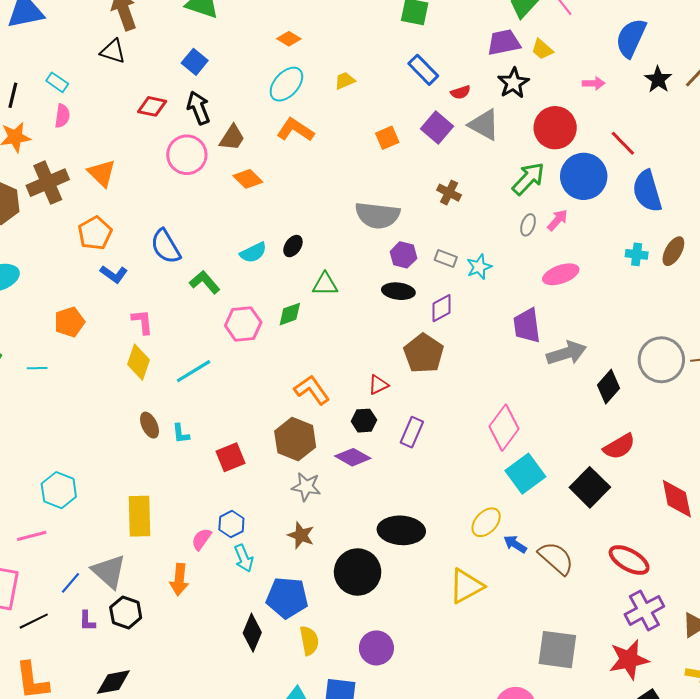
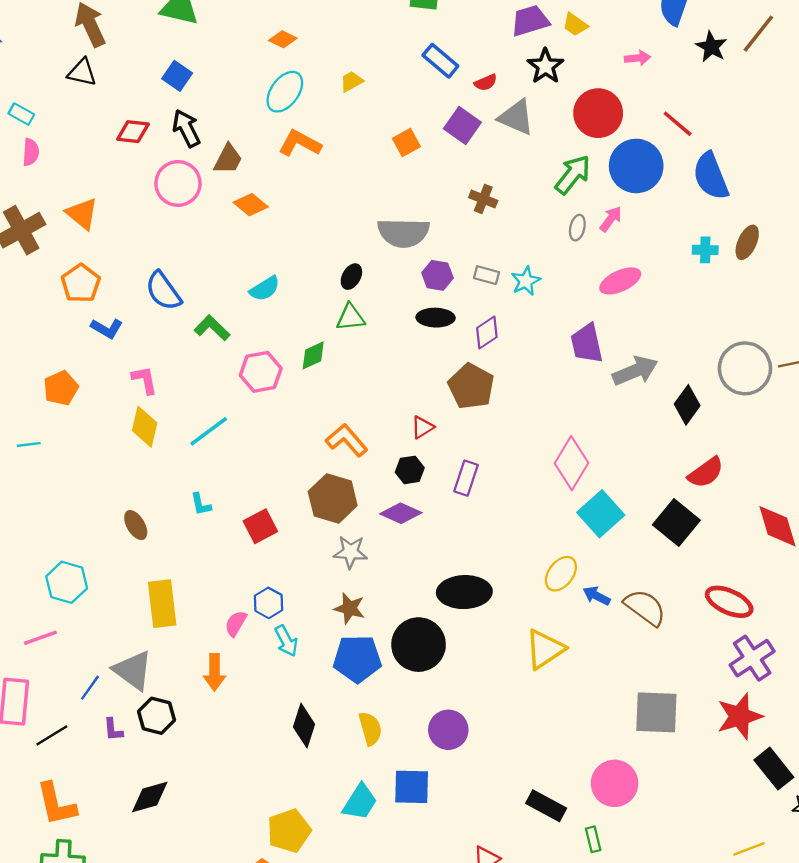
black ellipse: (293, 246) -> (351, 277), moved
brown ellipse: (149, 425) -> (136, 525), moved
blue pentagon: (287, 598) -> (357, 659), moved

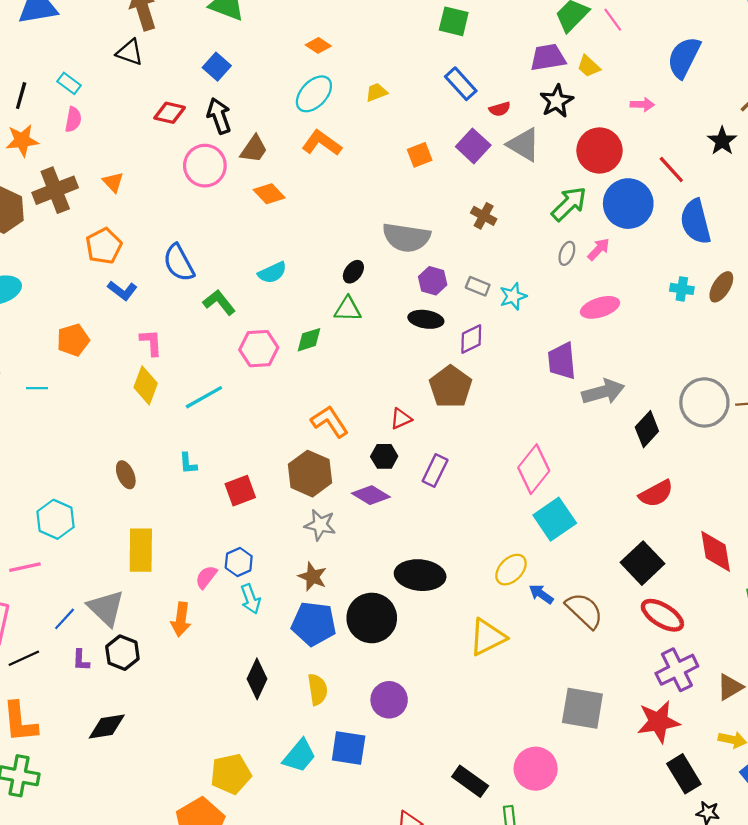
black star: (711, 47) -> (722, 141), moved
orange triangle: (82, 214) -> (113, 182), size x0.7
black square: (676, 523) -> (642, 563), moved

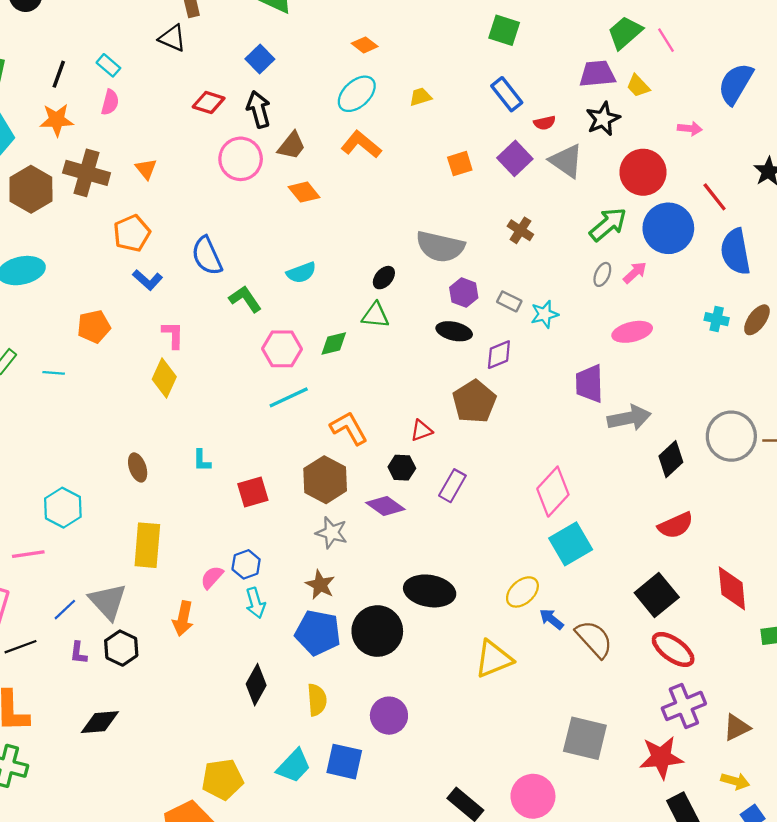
brown cross: (55, 190) -> (87, 173), turned 33
cyan line: (204, 397) -> (289, 397), moved

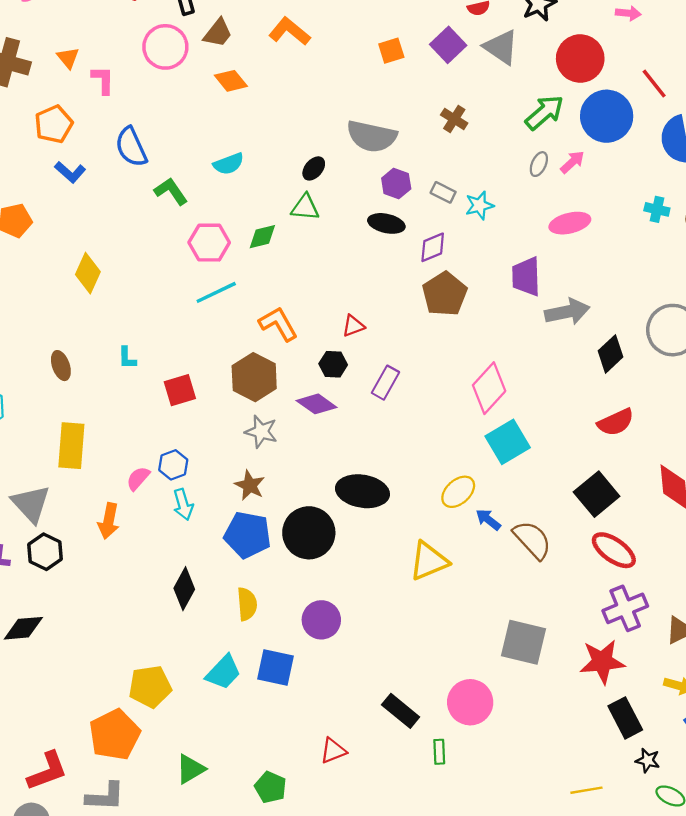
pink L-shape: (173, 335) -> (103, 80), moved
brown pentagon: (474, 402) -> (445, 294), moved

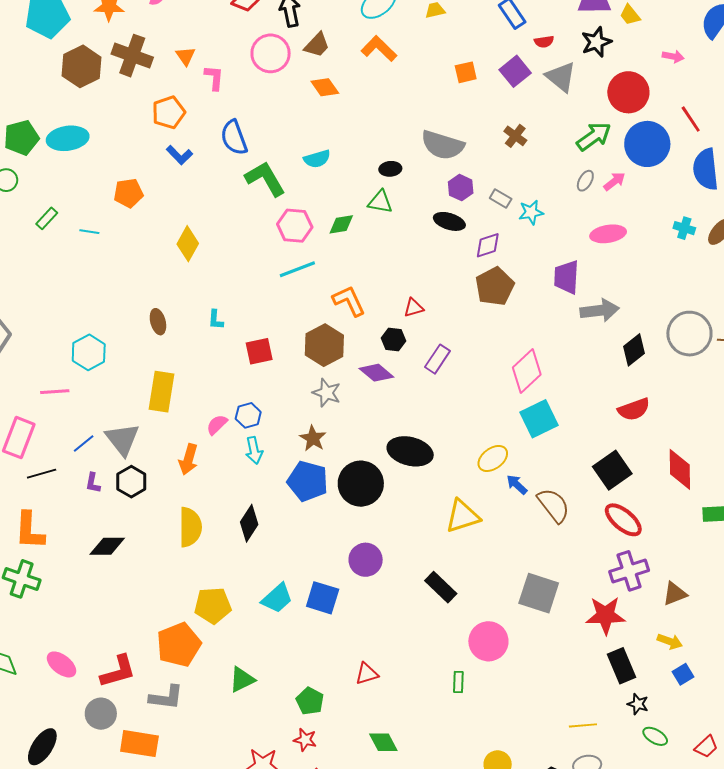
black ellipse: (314, 168) -> (390, 169), turned 40
green L-shape: (171, 191) -> (265, 179), size x1.4
yellow semicircle: (247, 604) -> (190, 527), moved, size x1.4
black rectangle: (401, 711) -> (441, 587), moved

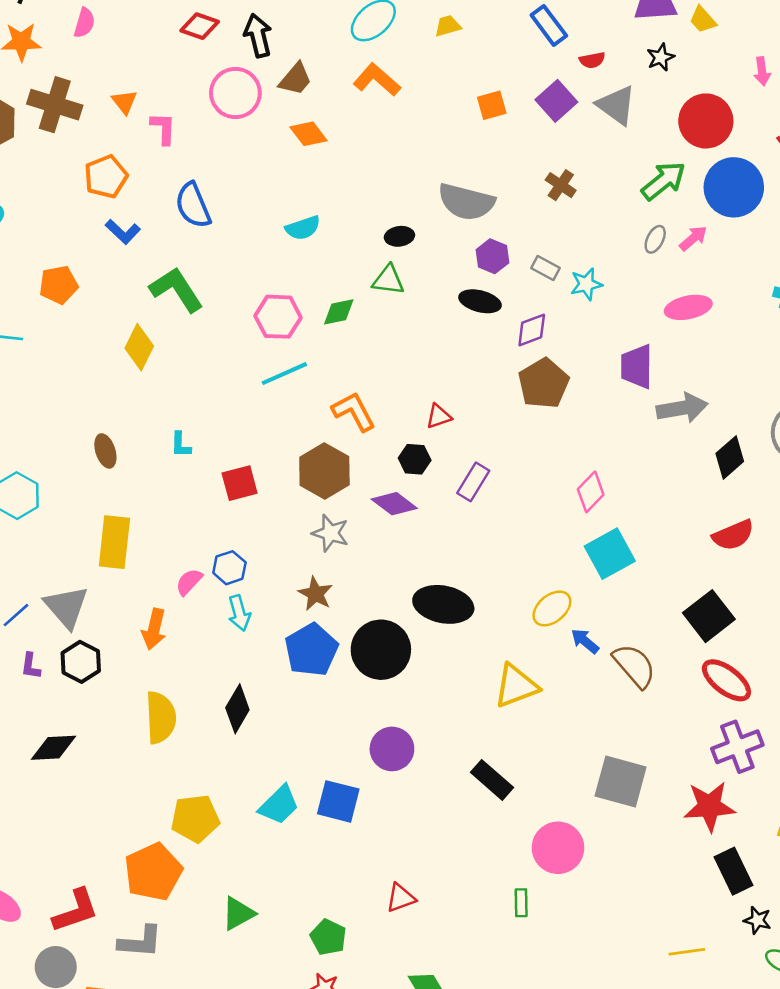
black star: (596, 42) -> (661, 57), size x0.7
pink arrow: (673, 56) -> (762, 71), turned 75
green L-shape: (265, 179) -> (176, 289), moved
pink diamond: (527, 371) -> (591, 492), size x0.7
blue pentagon: (308, 481) -> (311, 650), turned 30

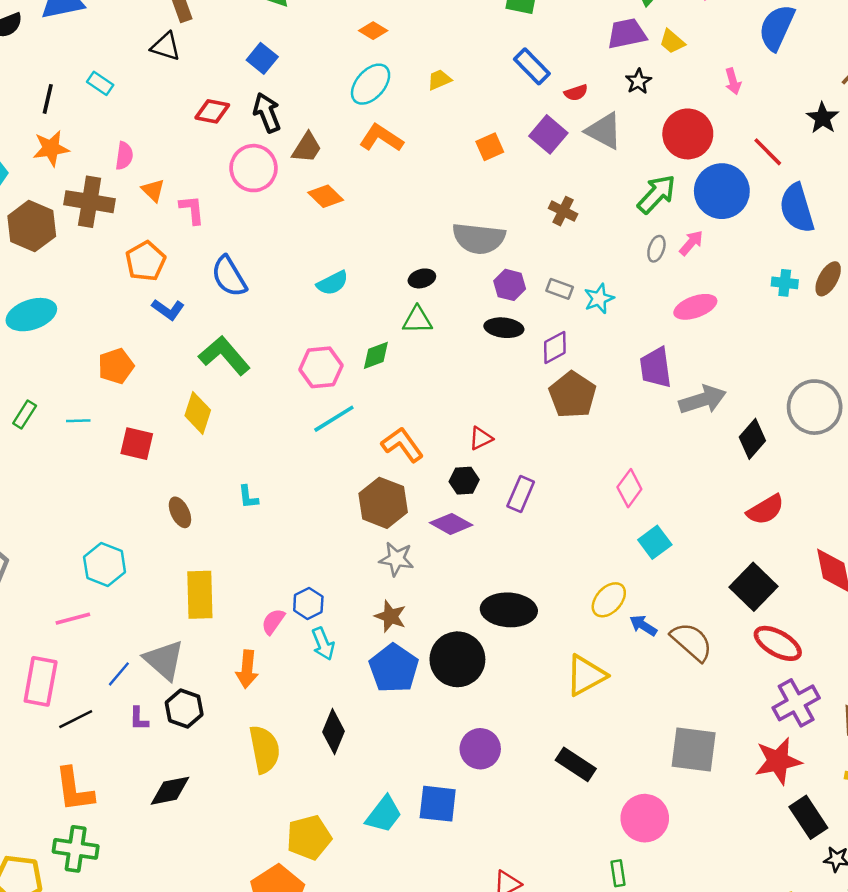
pink semicircle: (84, 23) -> (124, 156), moved
red square: (240, 483) -> (137, 444), moved, turned 36
cyan square: (610, 554) -> (655, 542), size x0.7

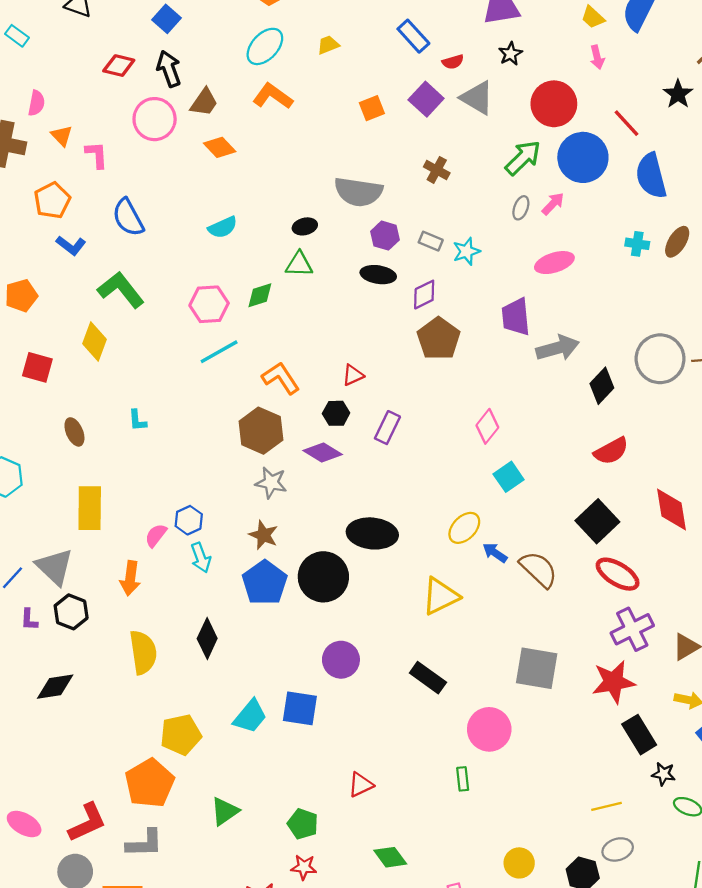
yellow trapezoid: (672, 42) -> (593, 17), moved

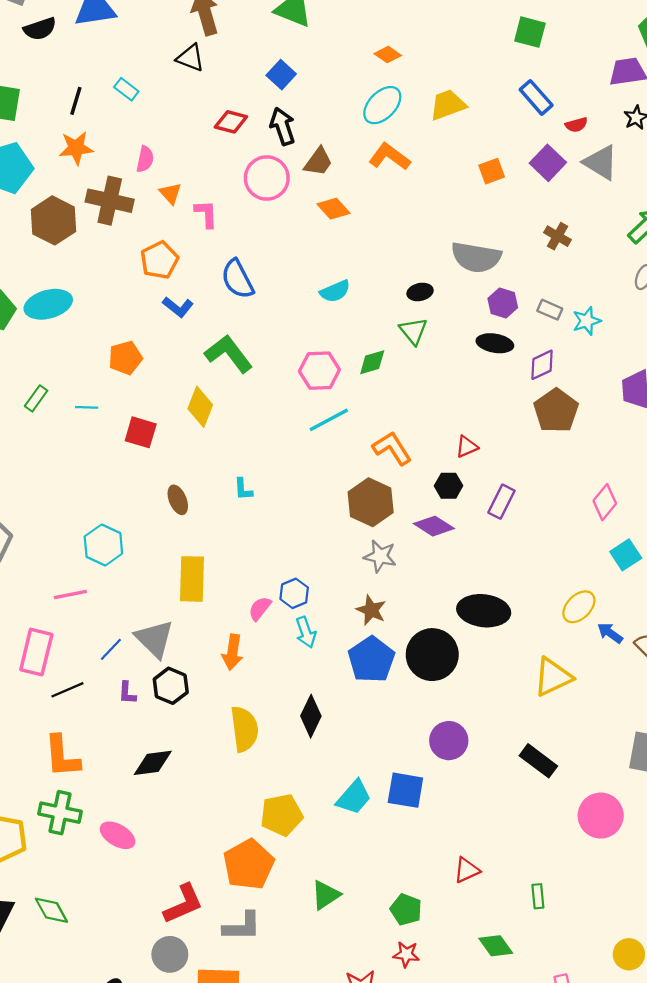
yellow trapezoid: (328, 45) -> (448, 105), size x1.6
green triangle: (299, 264) -> (413, 331), turned 48
green rectangle: (463, 779) -> (538, 896), moved
pink ellipse: (24, 824) -> (118, 835), moved

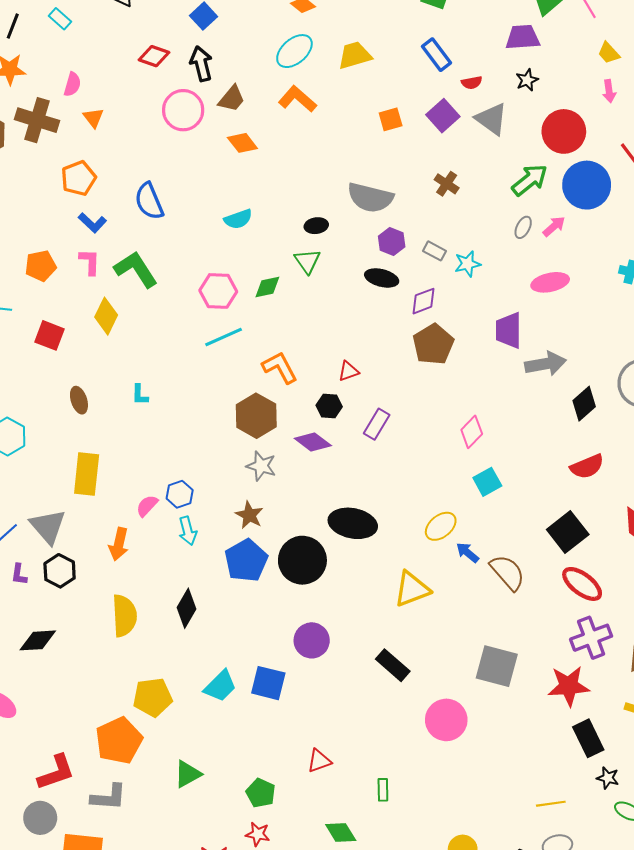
pink L-shape: (206, 214) -> (90, 262), moved

